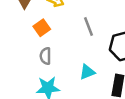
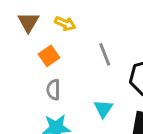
cyan triangle: (87, 72) -> (103, 109), turned -35

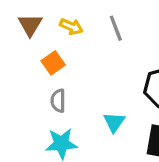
gray line: (105, 54) -> (116, 28), moved

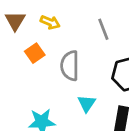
gray line: (116, 28) -> (103, 29), moved
gray semicircle: (58, 101) -> (70, 66), moved, size x1.5

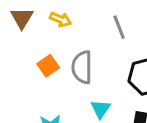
orange square: (35, 53) -> (48, 66), moved

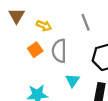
yellow arrow: (60, 19) -> (44, 26), moved

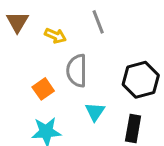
gray line: (86, 22) -> (98, 22), moved
orange square: (35, 50) -> (43, 89), moved

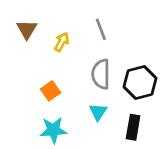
yellow arrow: (55, 36) -> (62, 42), turned -84
gray semicircle: (77, 71) -> (101, 74), moved

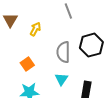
gray line: (101, 29) -> (68, 11), moved
black hexagon: (140, 82) -> (91, 45), moved

